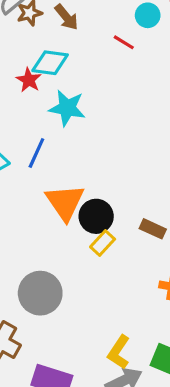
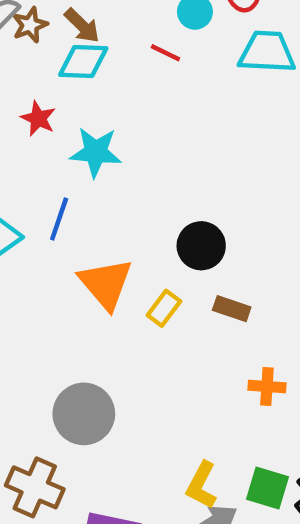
cyan diamond: (50, 63) -> (83, 62), moved
black circle: (96, 216) -> (201, 246), moved
yellow rectangle: (103, 243) -> (164, 308), moved

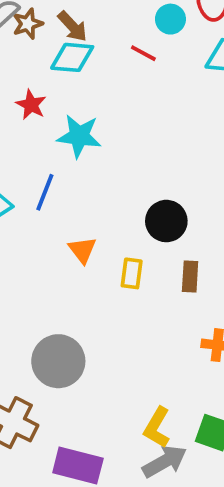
orange triangle: (106, 284) -> (82, 250), size x0.6
yellow rectangle: (164, 308) -> (132, 273), turned -32
brown rectangle: (232, 309) -> (190, 276), turned 72

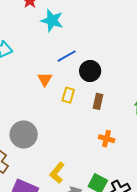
blue line: (45, 192) -> (67, 56), moved, turned 30
yellow L-shape: (157, 427) -> (57, 173), moved

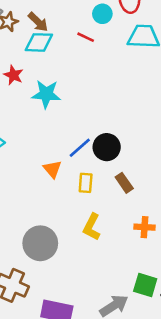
blue line: (67, 56) -> (80, 148), moved
brown rectangle: (98, 101) -> (124, 183), turned -35
yellow L-shape: (57, 173) -> (92, 227), moved

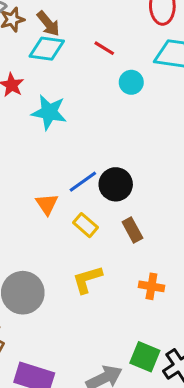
cyan circle: (102, 14) -> (131, 82), moved
yellow rectangle: (86, 183) -> (86, 225), turned -60
yellow L-shape: (92, 227) -> (87, 279), turned 40

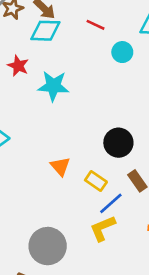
blue line: (83, 182) -> (111, 203), moved

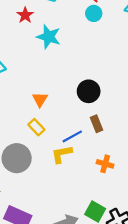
cyan circle: (122, 52) -> (94, 13), moved
yellow rectangle: (96, 181) -> (36, 127), moved

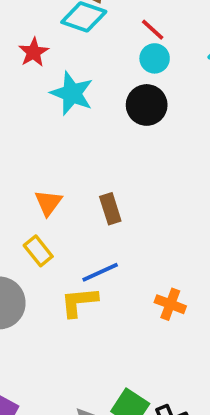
black circle: (89, 91) -> (147, 105), moved
brown rectangle: (97, 124) -> (110, 209), moved
orange cross: (105, 164) -> (170, 304), moved

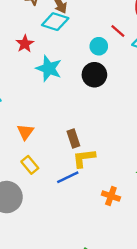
red line: (153, 30) -> (118, 31), moved
orange triangle: (48, 203) -> (25, 132), moved
yellow L-shape: (79, 302) -> (84, 158), moved

